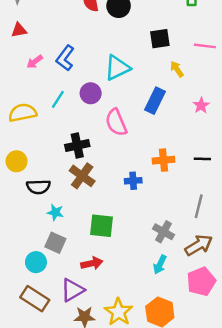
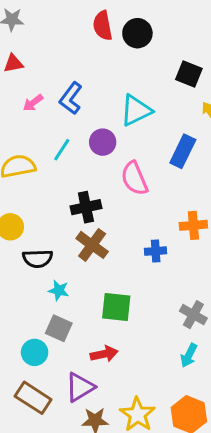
black square: (160, 39) -> (189, 74), turned 30

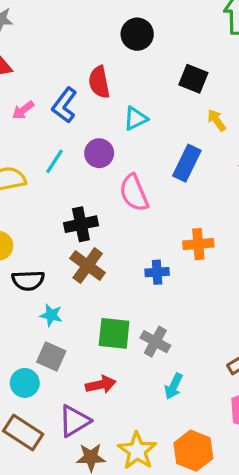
red semicircle: (103, 26) -> (99, 82), moved
cyan triangle: (136, 110) -> (136, 118), size x0.7
gray cross: (193, 315) -> (155, 342), moved
cyan arrow: (189, 355) -> (174, 386), moved

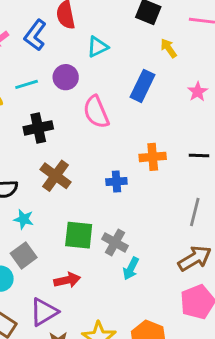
cyan line: (55, 161) -> (27, 84), turned 40
black cross: (81, 224) -> (38, 128), moved
gray square: (51, 356) -> (24, 255), turned 30
cyan arrow: (174, 386) -> (131, 269), moved

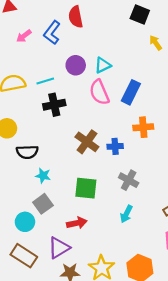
cyan triangle: (98, 47) -> (103, 65), moved
cyan line: (27, 84) -> (45, 81), moved
blue rectangle: (143, 86) -> (131, 92), moved
brown cross: (56, 176) -> (87, 142), moved
gray cross: (115, 242) -> (129, 180), moved

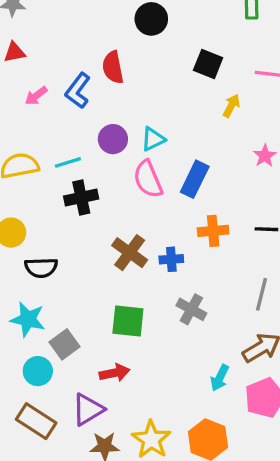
yellow arrow: (156, 43) -> (231, 106), turned 63
cyan star: (43, 176) -> (28, 319), moved, size x1.5
cyan arrow: (126, 214) -> (220, 378), moved

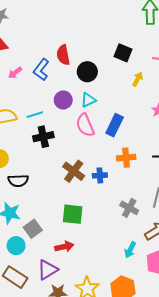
black circle: (151, 19) -> (87, 72), moved
gray cross: (191, 309) -> (129, 208), moved

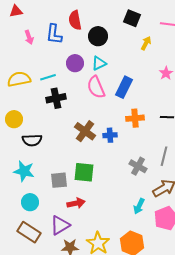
blue L-shape: (41, 70) -> (54, 34), turned -30
pink arrow: (15, 73) -> (29, 37), turned -72
gray square: (33, 229) -> (59, 180), moved, turned 30

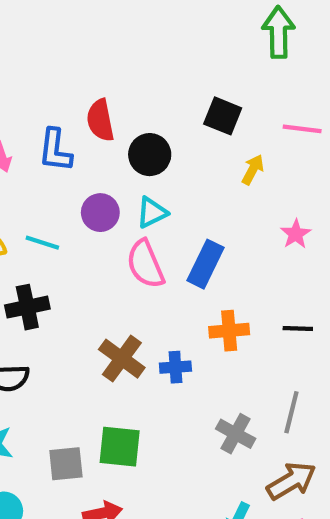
cyan line: (48, 77) -> (42, 243), turned 35
black cross: (56, 98) -> (27, 307), moved

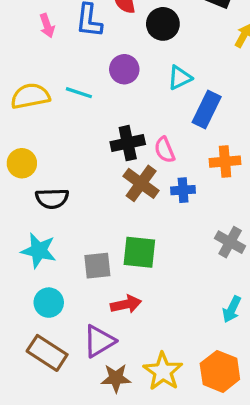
cyan triangle: (152, 213) -> (180, 78), moved
pink semicircle: (145, 264) -> (165, 150), moved, size x0.7
black cross: (27, 307) -> (128, 143), moved

